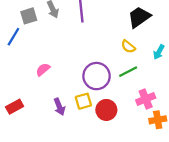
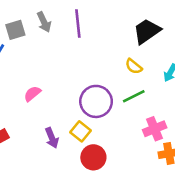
yellow square: (83, 101) -> (80, 131), turned -35
red circle: (106, 110) -> (93, 157), moved

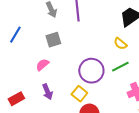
gray square: (15, 30) -> (53, 40), moved
purple arrow: (52, 138) -> (47, 92), moved

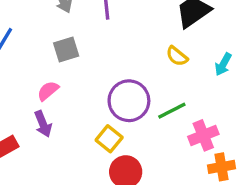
green line: (120, 67) -> (172, 111), moved
purple arrow: (47, 92) -> (43, 124), moved

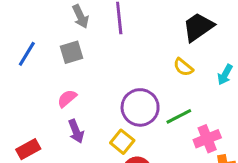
gray square: (66, 49) -> (72, 52), moved
purple arrow: (43, 124) -> (76, 131), moved

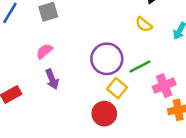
yellow square: (122, 142) -> (117, 88), moved

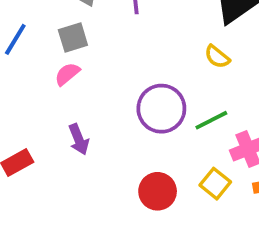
pink semicircle: (44, 51) -> (67, 74), moved
yellow square: (117, 88) -> (215, 184), moved

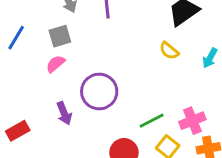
purple circle: (161, 109) -> (99, 91), moved
green line: (211, 120) -> (152, 121), moved

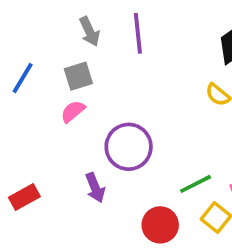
purple arrow: (64, 113) -> (95, 188), moved

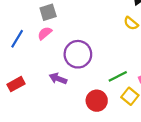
blue line: (23, 78) -> (17, 39), moved
purple arrow: (95, 188) -> (58, 79), turned 133

